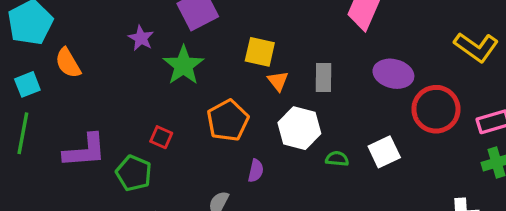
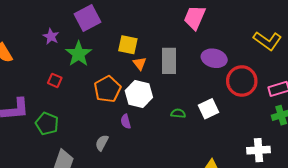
gray rectangle: (323, 77) -> (169, 61), size x1.4
white hexagon: (299, 128) -> (139, 94), moved
red square: (161, 137) -> (55, 80), moved
purple semicircle: (256, 171) -> (126, 121), turned 152

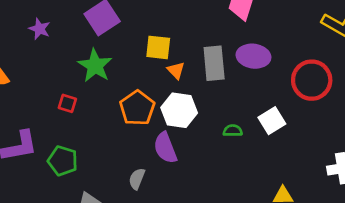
purple star: (51, 36) -> (40, 29), moved
purple ellipse: (214, 58) -> (253, 56), moved
purple semicircle: (126, 121) -> (165, 148), size x1.6

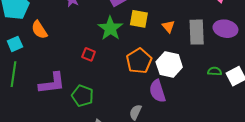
yellow square: (158, 47) -> (139, 19), moved
orange triangle: (176, 70) -> (168, 26), moved
green semicircle: (233, 131) -> (215, 71), moved

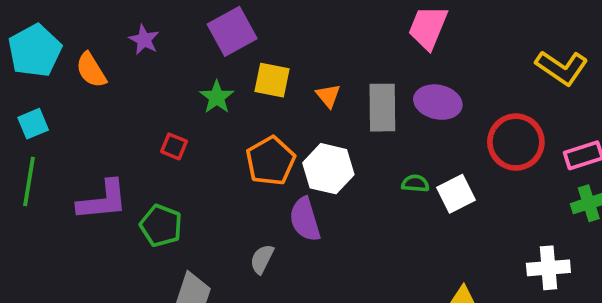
green star: (110, 28) -> (217, 97), size x0.7
orange semicircle: (39, 30) -> (91, 70), moved

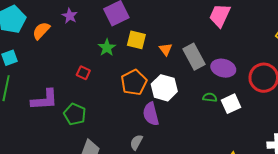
orange semicircle: (91, 70) -> (41, 31), turned 72
purple ellipse: (438, 102) -> (223, 68), moved
gray rectangle: (382, 108) -> (194, 57), turned -30
gray semicircle: (262, 259) -> (136, 142), moved

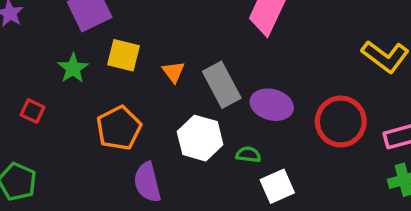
white hexagon: (164, 88) -> (200, 138), moved
white square: (231, 104) -> (277, 186), moved

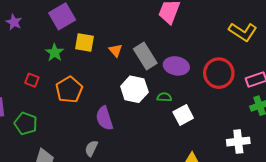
orange pentagon: (119, 128) -> (69, 90), moved

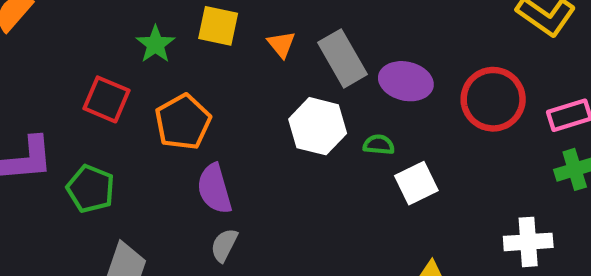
red square: (32, 80) -> (106, 99), size x1.5
purple semicircle: (104, 118) -> (214, 189), moved

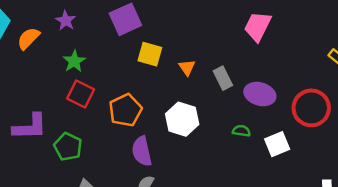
green star: (155, 44) -> (74, 61), moved
gray rectangle: (343, 58) -> (223, 78), size x0.7
white hexagon: (318, 126) -> (182, 119), moved
white square: (416, 183) -> (277, 144), moved

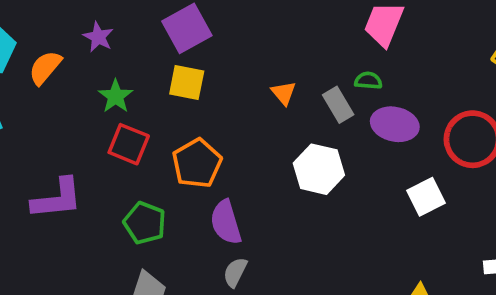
yellow square: (150, 54) -> (187, 82), moved
white hexagon: (182, 119) -> (319, 169), moved
green semicircle: (241, 131) -> (368, 81), moved
green pentagon: (68, 147) -> (145, 223), moved

